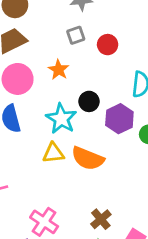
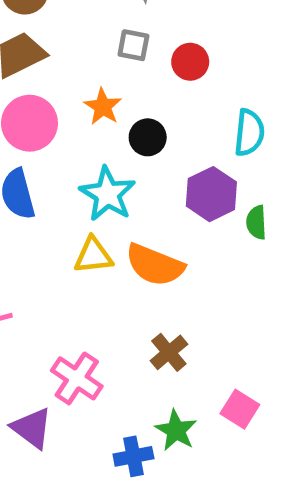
gray square: (76, 35) -> (133, 45), turned 30
black circle: (89, 101) -> (148, 137), moved
brown cross: (101, 219) -> (169, 352), moved

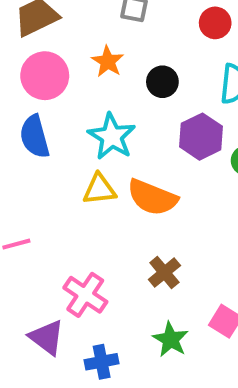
red circle: (190, 62) -> (215, 23), moved
black circle: (148, 137) -> (162, 82), moved
blue cross: (133, 456) -> (102, 362), moved

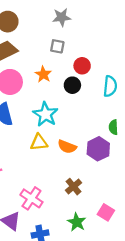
red circle: (215, 23) -> (82, 66), moved
purple hexagon: (201, 137) -> (98, 149), moved
orange semicircle: (152, 197) -> (67, 147), size x0.7

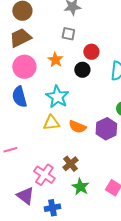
brown cross: (73, 187) -> (70, 164), moved
green star: (77, 222) -> (80, 187), moved

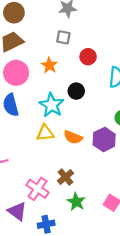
black circle: (82, 70) -> (76, 91), moved

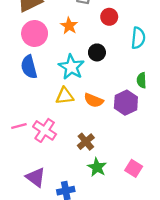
pink cross: (38, 189) -> (45, 130), moved

